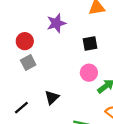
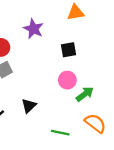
purple star: (56, 23) -> (33, 29), turned -30

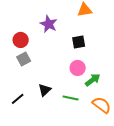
green line: (60, 133) -> (71, 98), moved

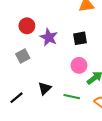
purple star: (49, 24) -> (49, 37), moved
red circle: (21, 40) -> (27, 26), moved

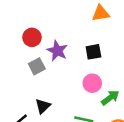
gray square: (23, 56) -> (37, 66), moved
black triangle: (45, 88) -> (43, 106), moved

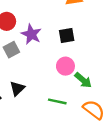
green arrow: (110, 98) -> (83, 80), turned 78

